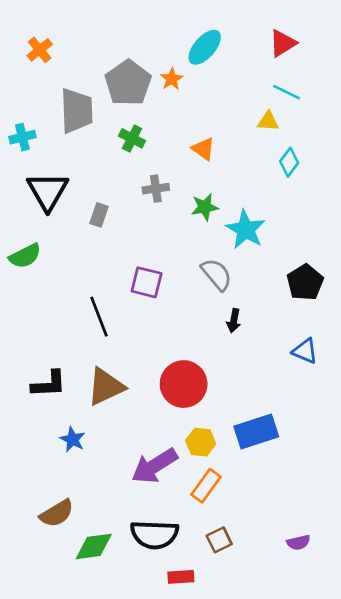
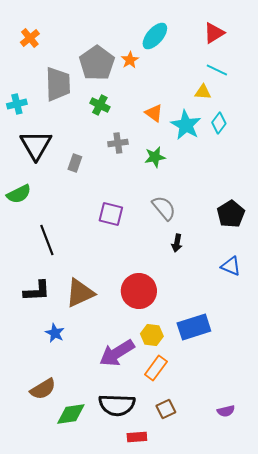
cyan star: (246, 230) -> (186, 125), moved
black line: (99, 317) -> (47, 240), moved

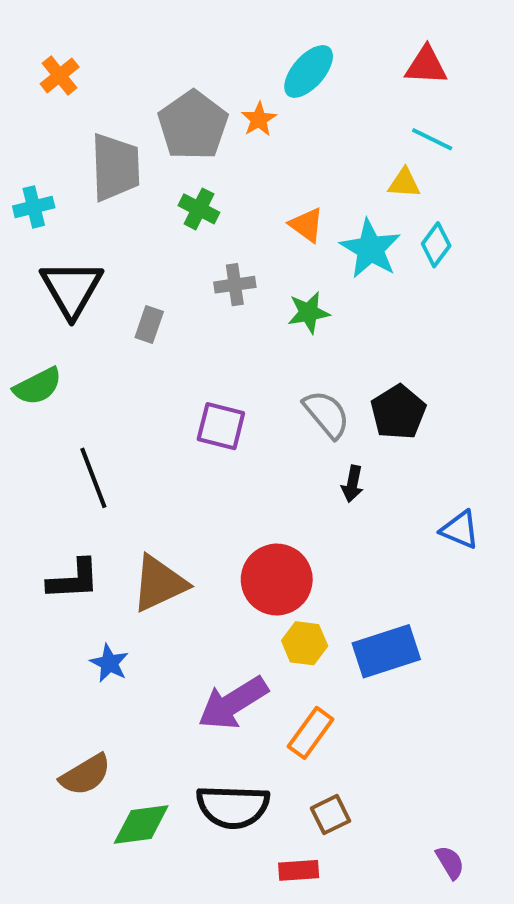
red triangle: (214, 33) -> (426, 66), turned 35
black pentagon: (231, 214) -> (398, 412), moved
yellow hexagon: (152, 335) -> (305, 643), moved
purple semicircle: (226, 411) -> (450, 862), moved, turned -108
red rectangle: (137, 437) -> (299, 870), moved

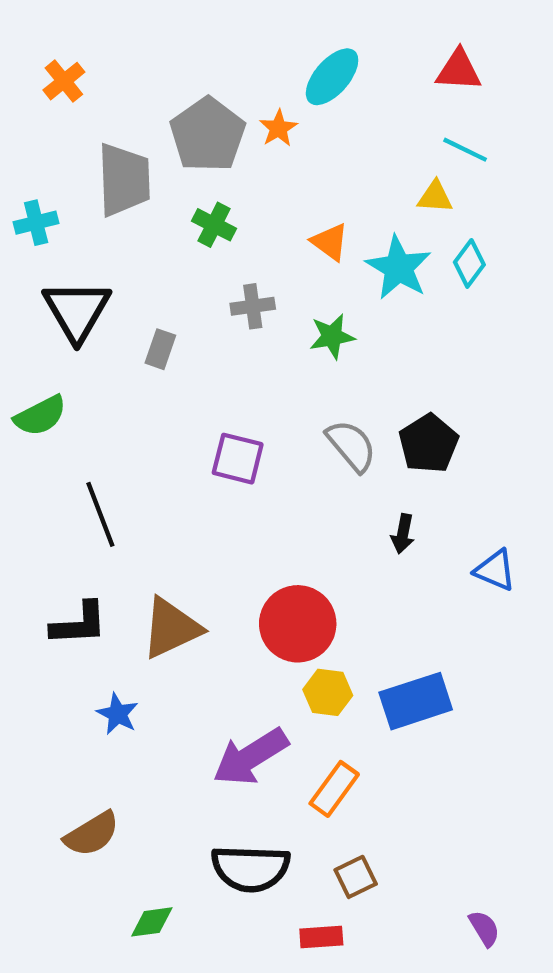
black arrow: (352, 484) -> (403, 534), moved
green diamond: (141, 825) -> (152, 922), moved, size x0.7

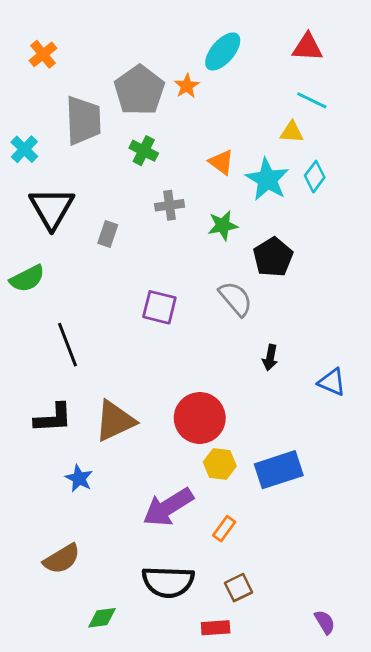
cyan cross: (36, 223) -> (24, 149), turned -32
black pentagon: (429, 444) -> (273, 257), moved
orange rectangle: (334, 789) -> (224, 529), size x0.7

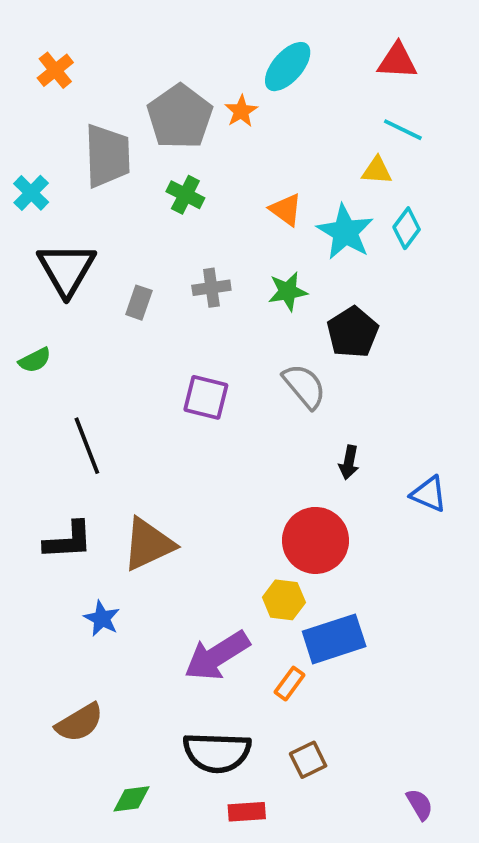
gray cross: (170, 205) -> (211, 288), moved
green semicircle: (27, 279) -> (35, 360), size x0.7
red circle: (200, 418) -> (315, 540), moved
blue rectangle: (279, 470) -> (334, 639), moved
red rectangle: (216, 628) -> (247, 812), moved

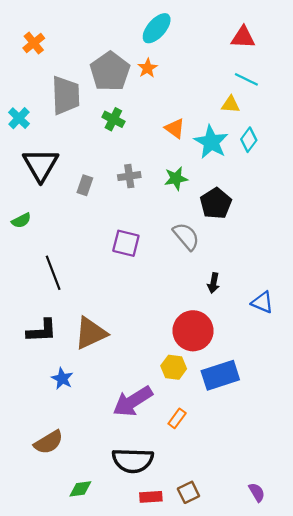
cyan ellipse: (288, 67) -> (157, 28), moved
blue rectangle: (334, 639) -> (220, 375), moved
brown square: (308, 760) -> (188, 492), moved

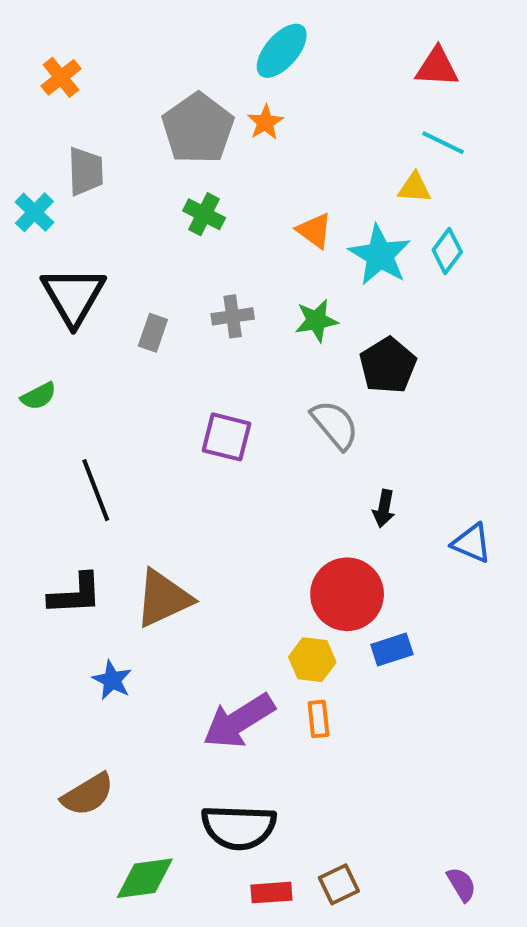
gray trapezoid: (66, 95) -> (86, 171), moved, size x0.7
blue rectangle: (220, 375) -> (392, 649), moved, size x0.6
orange rectangle: (177, 418) -> (318, 719), moved, turned -42
green diamond: (80, 489) -> (145, 878), size x1.4

